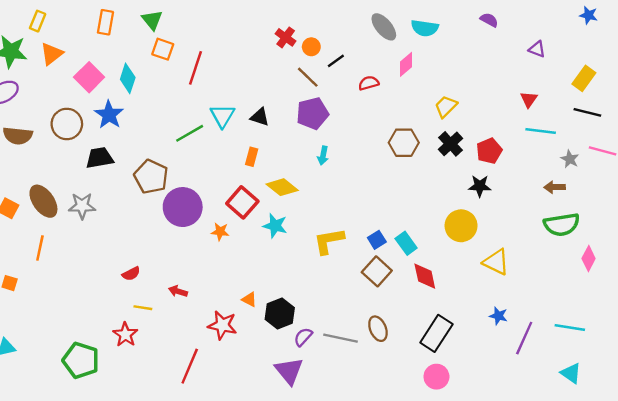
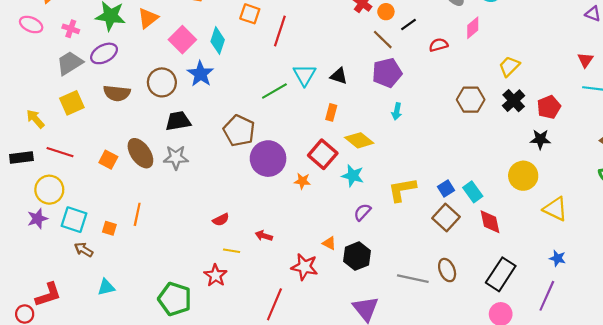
black trapezoid: (100, 158) -> (178, 121), moved
orange line: (40, 248) -> (137, 214), moved
purple semicircle: (303, 337) -> (362, 212), moved
purple line: (524, 338) -> (547, 296), moved

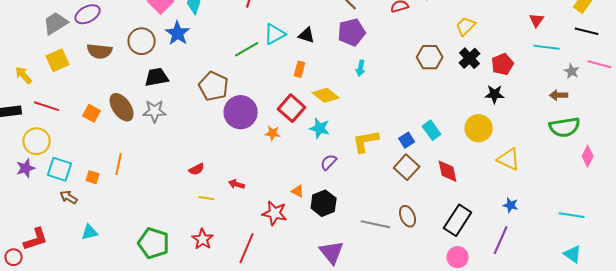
cyan triangle: (304, 75) -> (275, 34), turned 30
cyan rectangle: (473, 192) -> (432, 130), moved
red star: (215, 275) -> (203, 239), moved

